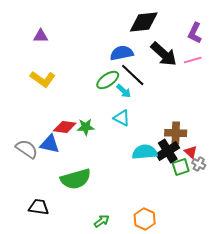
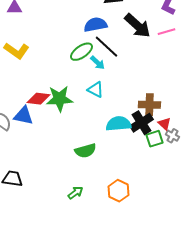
green star: (86, 127) -> (59, 99), size x1.5
green semicircle: (76, 179) -> (85, 151), moved, size x0.7

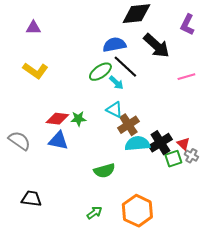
pink line: (166, 32) -> (186, 77), moved
green star: (59, 99) -> (78, 119), size x0.6
brown cross: (149, 105) -> (128, 125), moved, turned -35
blue triangle: (23, 116) -> (58, 141), moved
orange hexagon: (118, 191) -> (137, 211), size x1.4

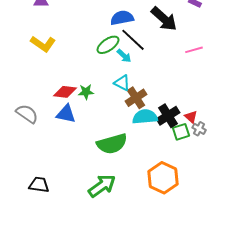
green semicircle: (104, 171) -> (112, 144), size x1.4
black trapezoid: (31, 199) -> (39, 185), moved
orange hexagon: (137, 211) -> (163, 178), moved
green arrow: (94, 213) -> (102, 186), size x1.8

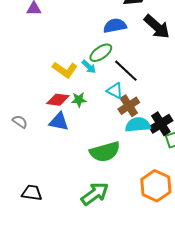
black line: (133, 40) -> (126, 71), moved
yellow L-shape: (43, 44) -> (65, 70), moved
cyan arrow: (124, 56) -> (89, 67), moved
gray semicircle: (27, 114) -> (20, 122), size x0.7

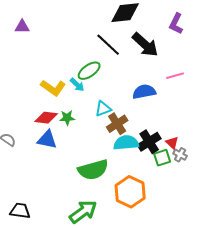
blue semicircle: (115, 26) -> (144, 92), moved
black line: (126, 71) -> (108, 45), moved
cyan triangle: (115, 91) -> (103, 109), turned -48
orange hexagon: (156, 186) -> (130, 192), moved

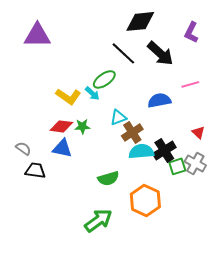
purple triangle: (22, 27) -> (37, 35), size x1.8
red triangle: (172, 143) -> (198, 132), moved
gray cross: (180, 155) -> (195, 163), size x1.5
green semicircle: (93, 170) -> (108, 178), size x0.7
black trapezoid: (20, 211) -> (35, 170), moved

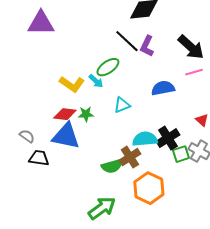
purple L-shape: (191, 32) -> (147, 46), moved
black arrow: (160, 53) -> (191, 47), moved
brown cross: (132, 132) -> (130, 157), moved
blue triangle: (62, 148) -> (66, 136), size x1.4

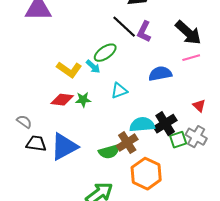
blue triangle: (66, 136) -> (64, 147), moved, turned -40

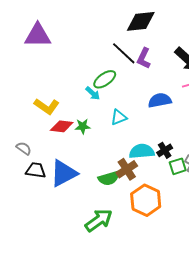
yellow L-shape: (69, 70) -> (47, 106), moved
black cross: (165, 124) -> (165, 150), size x0.7

